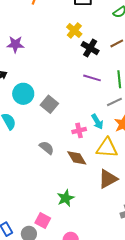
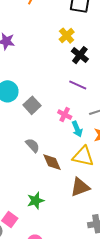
pink cross: (79, 130) -> (65, 115), moved, turned 32
gray semicircle: (47, 148) -> (33, 145), moved

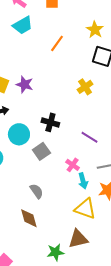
black cross: (80, 55) -> (50, 122), moved, turned -30
brown diamond: (52, 162) -> (29, 218), moved
green star: (36, 201) -> (55, 252), moved

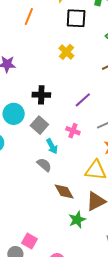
purple line: (89, 137) -> (83, 100), turned -60
cyan arrow: (83, 181) -> (52, 146), moved
brown diamond: (29, 218) -> (64, 191), moved

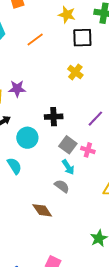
orange line: (29, 17) -> (35, 40), turned 36
gray square: (39, 125) -> (68, 145), moved
brown diamond: (64, 191) -> (42, 210), moved

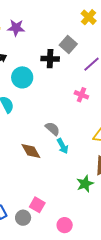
yellow cross: (75, 72) -> (89, 17), moved
gray square: (68, 145) -> (68, 45), moved
cyan arrow: (68, 167) -> (63, 146), moved

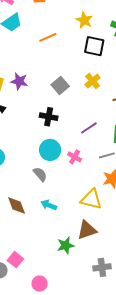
gray square: (68, 45) -> (60, 86), moved
cyan circle: (22, 77) -> (50, 150), moved
gray semicircle: (52, 129) -> (40, 174), moved
cyan arrow: (63, 146) -> (49, 205), turned 133

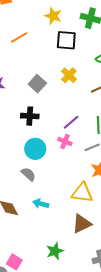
pink cross: (75, 157) -> (65, 141), moved
green star: (66, 245) -> (55, 251), moved

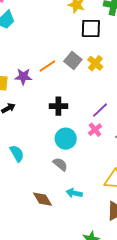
orange line: (19, 37) -> (47, 66), moved
gray square: (37, 84) -> (73, 60), moved
pink cross: (65, 141) -> (95, 130), turned 32

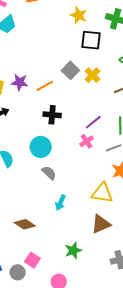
orange line: (47, 66) -> (45, 86), moved
cyan circle: (66, 139) -> (41, 147), moved
cyan arrow: (74, 193) -> (60, 203), turned -84
brown diamond: (43, 199) -> (25, 224), moved, turned -30

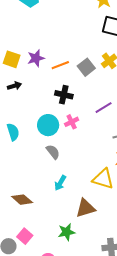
gray square: (70, 70) -> (86, 67), moved
purple star: (20, 82) -> (36, 58), turned -30
pink cross: (87, 141) -> (72, 122), moved
brown triangle: (101, 224) -> (86, 208), moved

